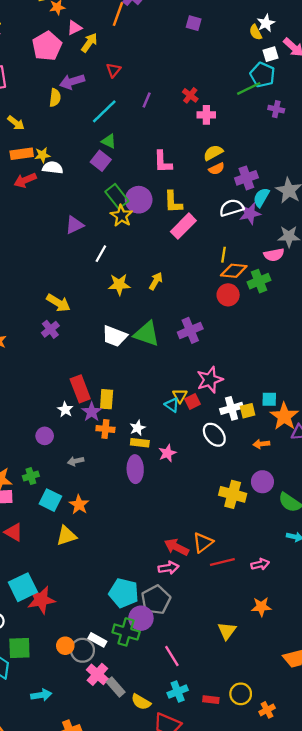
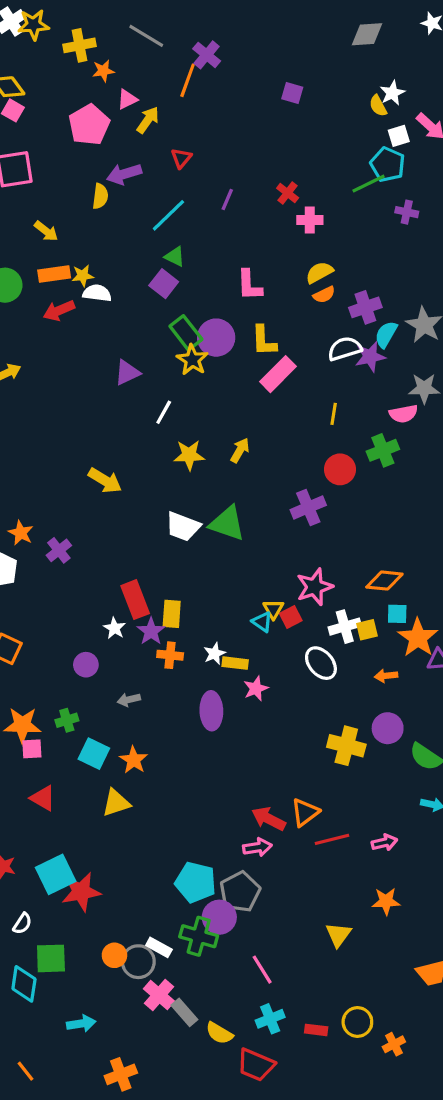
orange diamond: (234, 271) -> (384, 581), moved
purple cross: (50, 329) -> (59, 550), moved
purple cross: (190, 330) -> (308, 507), moved
yellow rectangle: (140, 443) -> (235, 663), moved

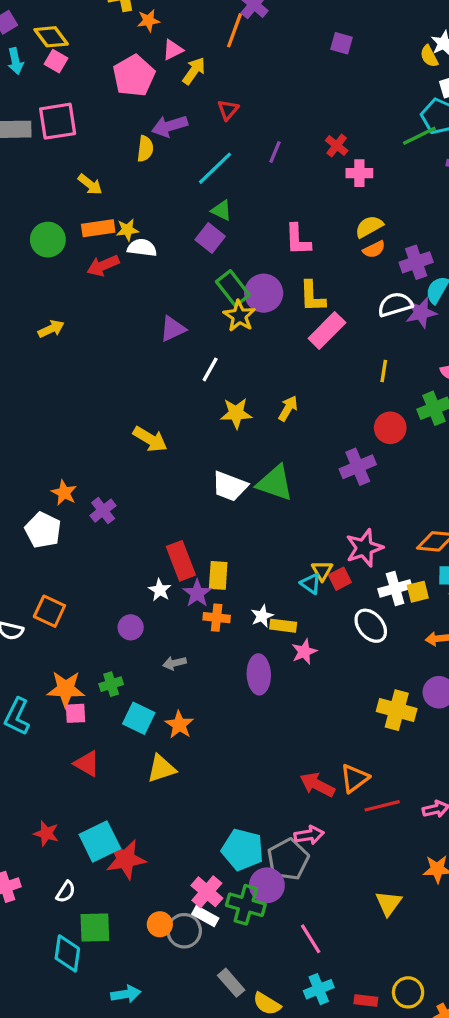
pink arrow: (257, 847) -> (309, 835), moved
pink cross: (159, 995) -> (207, 892), moved

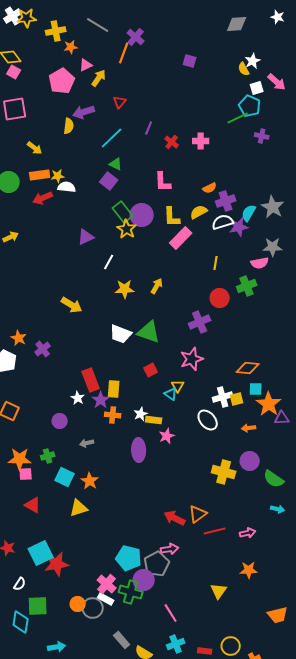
red cross: (337, 146) -> (172, 142), moved
yellow semicircle: (369, 227) -> (199, 212), moved
purple cross: (416, 262) -> (226, 201), moved
pink star: (364, 548) -> (192, 359), moved
red square: (340, 579) -> (151, 370), moved

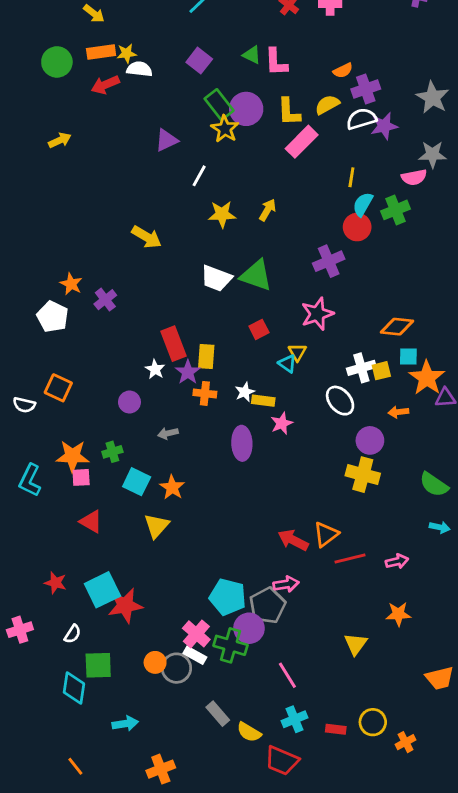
green triangle: (116, 164) -> (252, 55), moved
cyan semicircle: (249, 213) -> (363, 204), moved
purple circle: (250, 461) -> (370, 440), moved
yellow triangle: (79, 508) -> (157, 526), turned -30

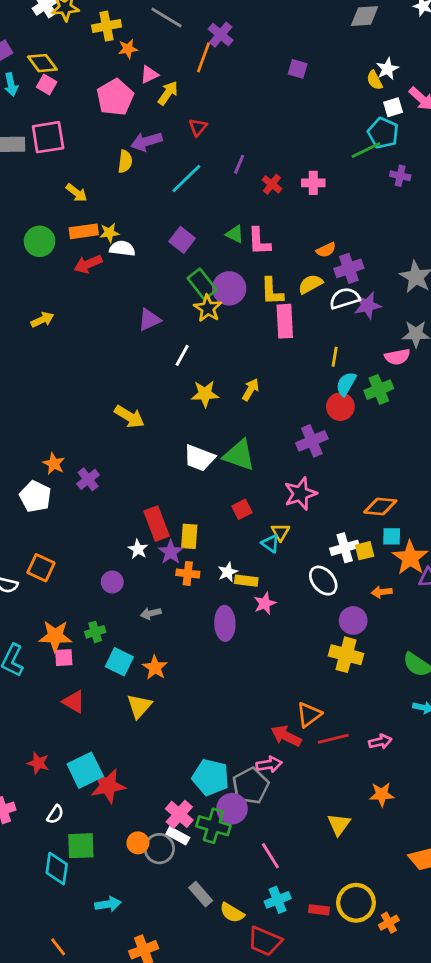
pink rectangle: (302, 142) -> (285, 321), turned -48
red arrow: (293, 540) -> (286, 736), moved
yellow circle: (373, 722) -> (356, 903), size x1.4

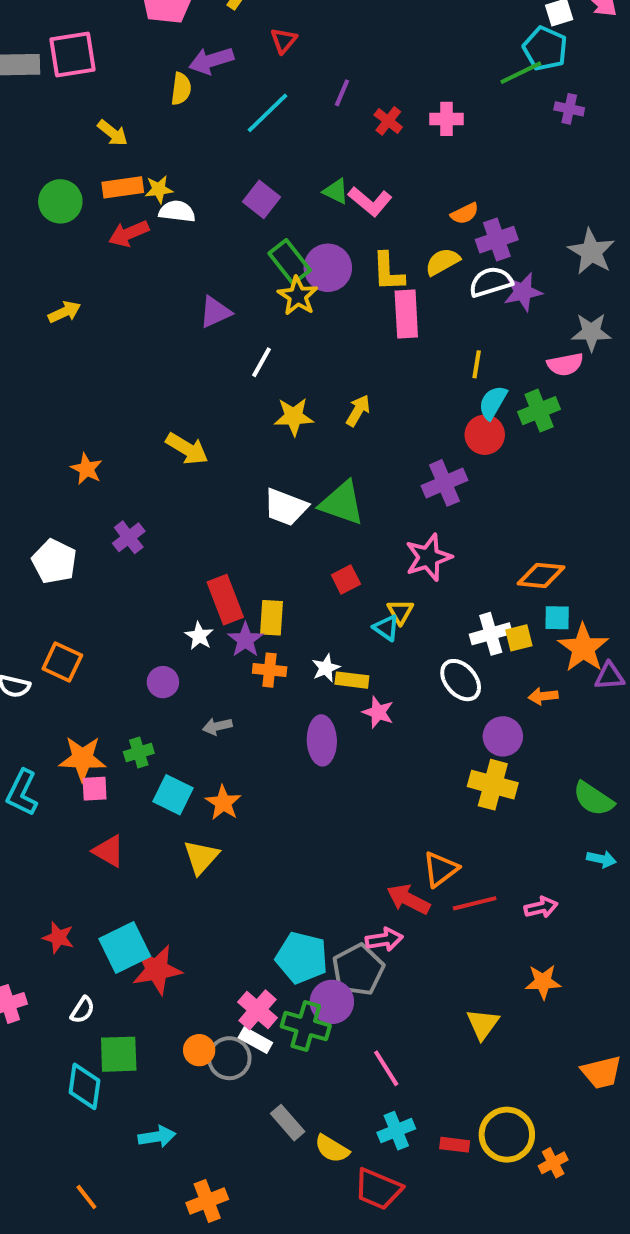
pink L-shape: (259, 241) -> (370, 201), turned -48
orange star: (54, 464) -> (86, 469), moved
pink star: (265, 603) -> (378, 712), turned -30

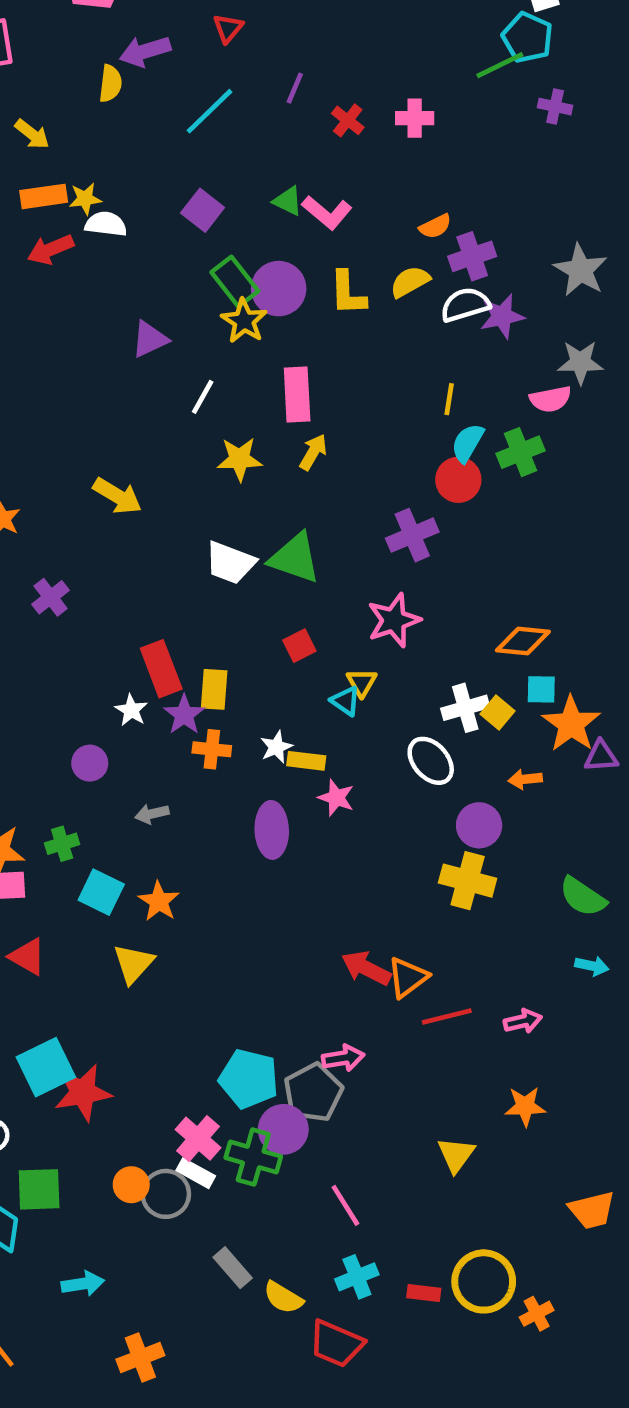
pink rectangle: (406, 314) -> (297, 395), moved
yellow square: (519, 638) -> (497, 712), turned -36
red arrow: (408, 899) -> (366, 968), moved

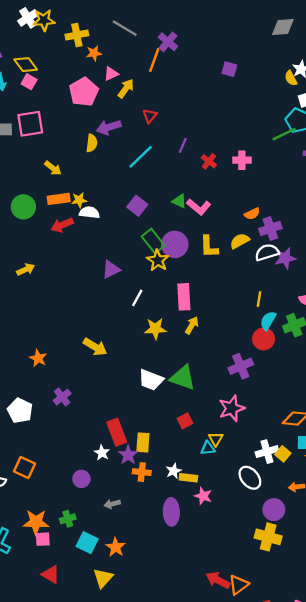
cyan triangle: (345, 701) -> (208, 448), turned -42

